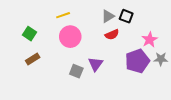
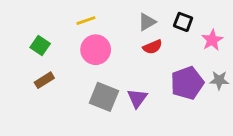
black square: (126, 16) -> (183, 22), moved
pink star: (150, 40) -> (212, 40), moved
purple triangle: (96, 64) -> (137, 98), moved
gray square: (76, 71) -> (104, 97), size x1.5

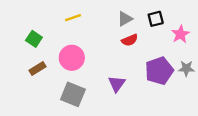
black square: (183, 22) -> (156, 19), turned -35
pink circle: (96, 50) -> (72, 58), moved
gray square: (104, 97) -> (73, 94), moved

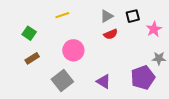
pink circle: (72, 58) -> (73, 50), moved
purple pentagon: (159, 71) -> (143, 77), moved
purple triangle: (117, 84) -> (104, 82), moved, turned -35
gray square: (73, 94) -> (62, 81), turned 30

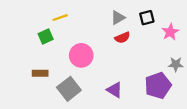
yellow line: (62, 15) -> (60, 18), moved
green square: (29, 33) -> (46, 36), moved, turned 32
brown rectangle: (32, 58) -> (40, 73), moved, turned 32

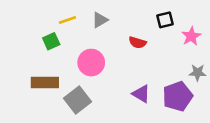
gray triangle: (118, 18) -> (100, 20), moved
red semicircle: (122, 38) -> (137, 42), turned 40
brown rectangle: (40, 73) -> (45, 83), size x1.5
purple triangle: (115, 90) -> (141, 94), moved

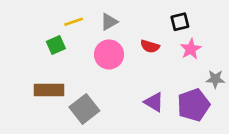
pink star: (191, 36) -> (191, 49), moved
pink circle: (91, 63) -> (109, 54), moved

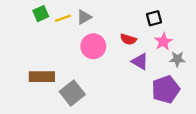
gray triangle: (109, 22) -> (84, 17), moved
green square: (56, 45) -> (41, 14), moved
gray star: (215, 79) -> (177, 59), moved
purple triangle: (154, 102) -> (140, 61), moved

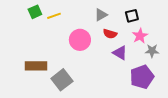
gray triangle: (84, 17) -> (101, 15), moved

